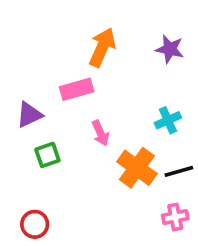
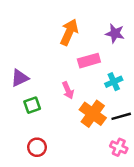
pink rectangle: (77, 89) -> (89, 61), moved
pink cross: (175, 217) -> (119, 147), turned 35
red circle: (35, 224) -> (37, 147), moved

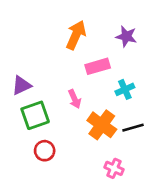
green square: (32, 105) -> (35, 115), size x1.5
red circle: (37, 147) -> (45, 151), moved
pink cross: (119, 147) -> (114, 168), moved

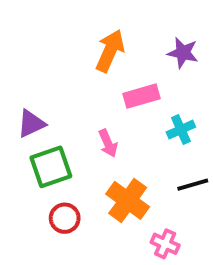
orange cross: (102, 125) -> (128, 200), moved

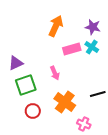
cyan cross: (181, 130) -> (92, 47), moved, turned -32

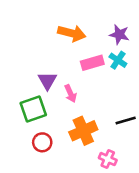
orange arrow: (56, 26) -> (72, 33), turned 80
purple triangle: (16, 63) -> (47, 81), moved, turned -35
orange cross: (65, 102) -> (83, 131), turned 30

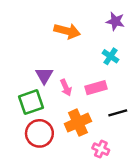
purple star: (119, 35) -> (115, 21), moved
pink rectangle: (92, 63) -> (96, 88), moved
red circle: (42, 142) -> (39, 133), size x1.5

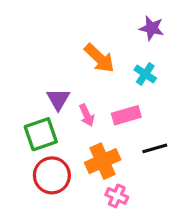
orange arrow: (67, 31) -> (99, 58), moved, turned 30
pink cross: (101, 149) -> (117, 196), moved

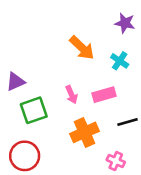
purple triangle: (58, 99) -> (16, 82), moved, turned 36
red circle: (52, 175) -> (25, 156), moved
pink cross: (117, 196) -> (116, 161), moved

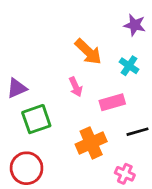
pink arrow: (71, 95) -> (76, 87), moved

